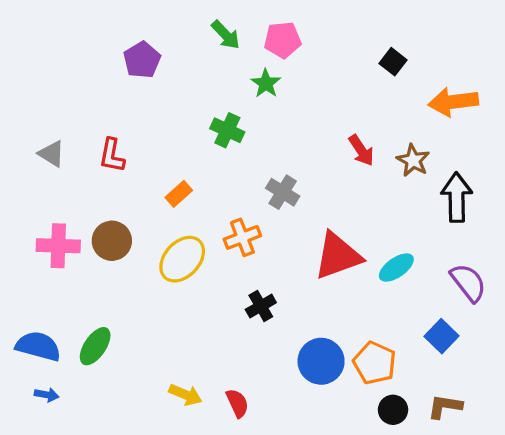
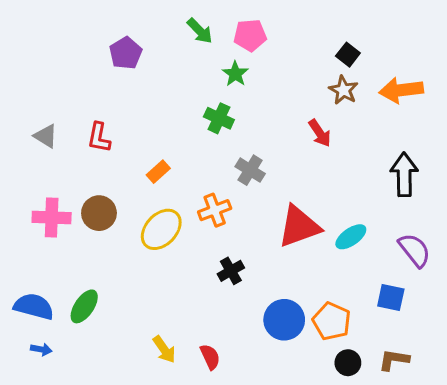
green cross: (227, 130) -> (219, 118), moved
brown star: (413, 160) -> (343, 90), moved
blue square: (442, 336) -> (391, 298), turned -32
yellow arrow: (185, 395) -> (164, 349), turned 32

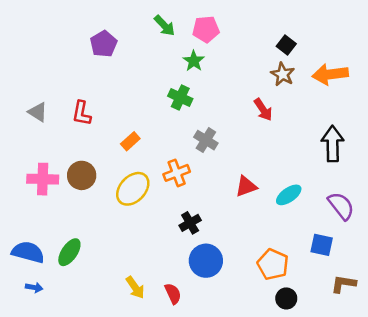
red triangle: (299, 226) -> (246, 186), size x0.6
blue circle: (284, 320) -> (206, 261), moved
brown L-shape: (394, 360) -> (344, 284), moved

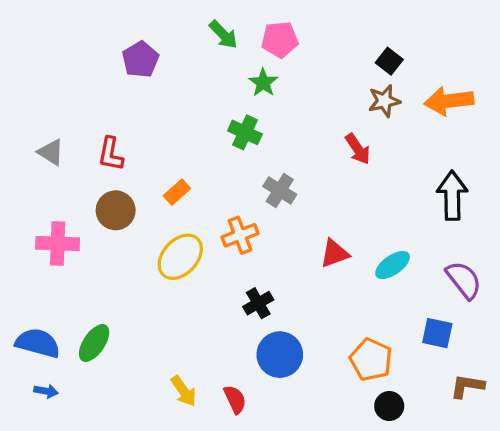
brown star: (283, 74) -> (384, 101), turned 30
brown circle: (82, 175) -> (116, 210), moved

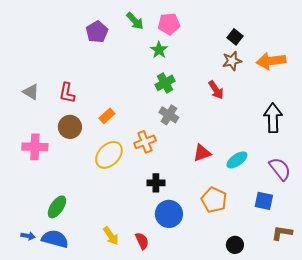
purple pentagon: (140, 59) -> (97, 32), moved
green cross: (245, 132) -> (165, 83), moved, turned 36
black cross: (258, 303) -> (156, 183), turned 30
blue semicircle: (38, 343) -> (55, 239), moved
orange pentagon: (371, 360) -> (214, 200), moved

